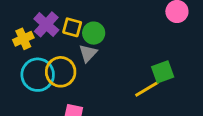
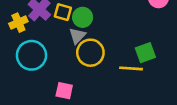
yellow circle: (61, 72) -> (90, 53), moved
yellow line: (147, 89) -> (131, 68), turned 35

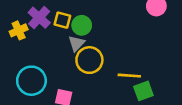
green square: (145, 53) -> (143, 91), moved
cyan circle: (31, 55) -> (31, 81), moved

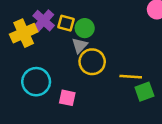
yellow cross: (19, 30) -> (24, 33), size x1.5

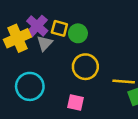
gray triangle: (80, 46) -> (45, 43), moved
pink square: (67, 98) -> (75, 102), moved

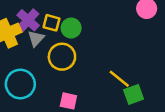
yellow circle: (85, 67) -> (62, 57), moved
yellow line: (124, 82) -> (119, 79), turned 35

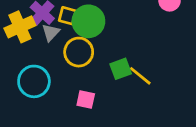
green circle: (71, 28) -> (88, 21), size x1.5
green square: (134, 94) -> (121, 69), moved

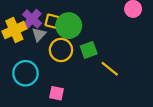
green square: (121, 69) -> (89, 50), moved
pink square: (86, 100) -> (57, 93), moved

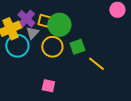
cyan circle: (25, 73) -> (17, 46), moved

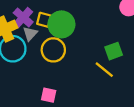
green square: (77, 47) -> (114, 51), moved

